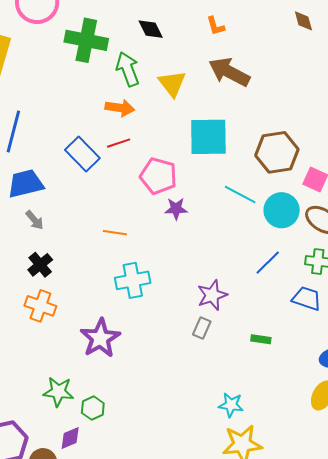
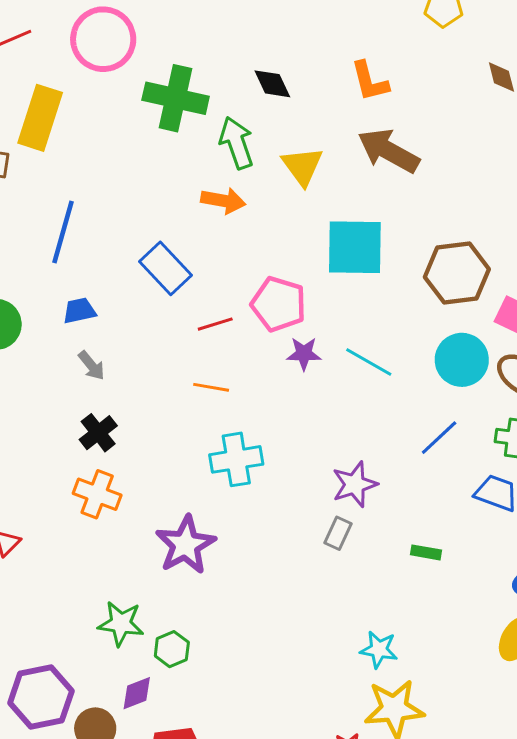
orange L-shape: (216, 26) -> (370, 81), size x1.4
red line: (119, 143) -> (215, 324), moved
blue trapezoid: (26, 184) -> (79, 311), size x0.6
cyan line: (240, 195) -> (369, 362), moved

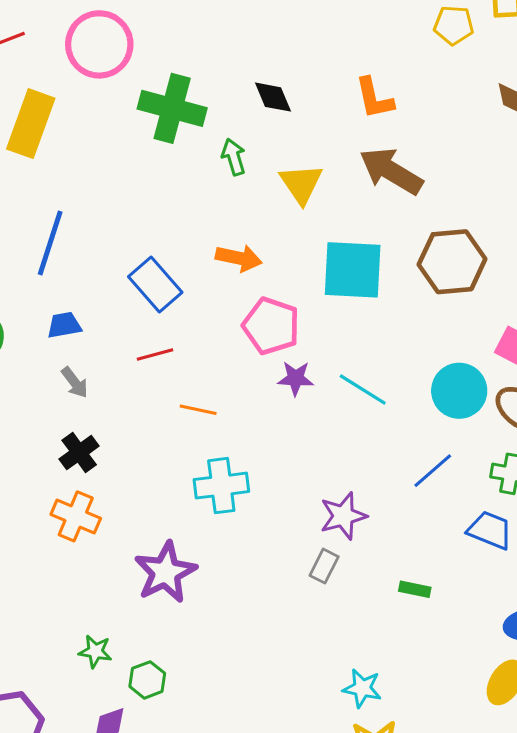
green arrow: (237, 143) -> (234, 157), size x0.7
orange arrow: (223, 201) -> (239, 258), moved
brown hexagon: (457, 273) -> (452, 262), moved
red line: (215, 324) -> (155, 355), moved
green star: (121, 623) -> (95, 651), size x0.7

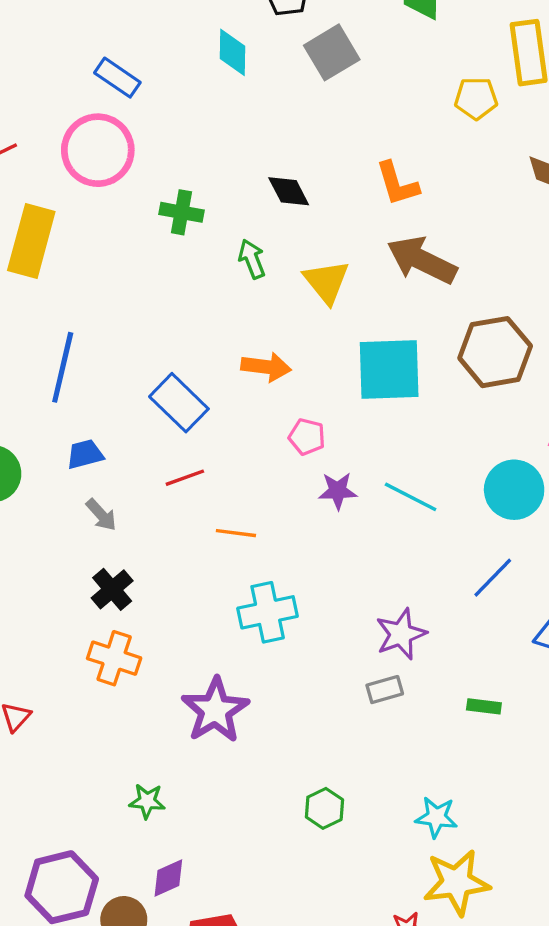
green cross: (172, 108) -> (181, 212), size x0.6
pink pentagon: (271, 326) -> (307, 437), size x0.6
gray rectangle: (324, 566) -> (385, 690), turned 52
green hexagon: (147, 680) -> (324, 808), moved

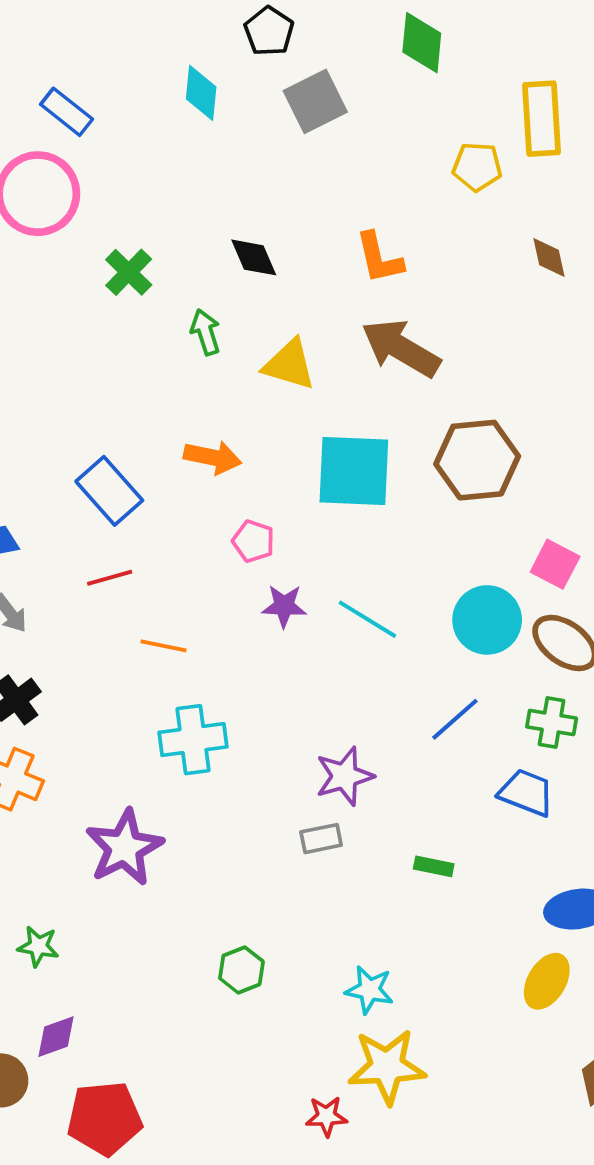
green cross: (181, 212) -> (129, 272), turned 30
yellow triangle: (326, 282) -> (289, 365), turned -39

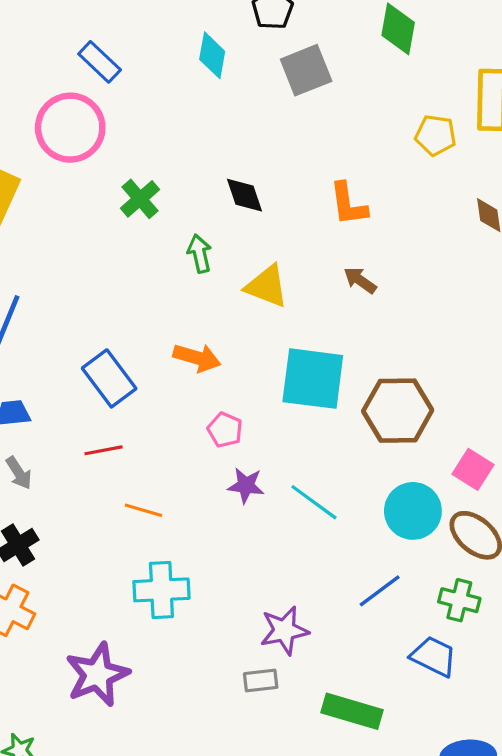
brown arrow: (401, 348) -> (360, 280), size x0.5
brown hexagon: (477, 460) -> (398, 411), moved
green rectangle: (434, 866) -> (352, 711), size x1.8

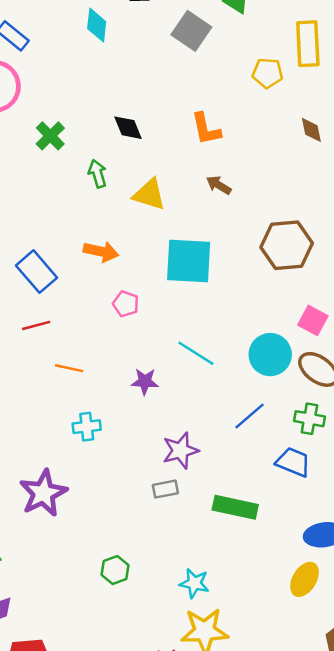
gray square: (306, 70) -> (191, 31), moved, turned -30
brown hexagon: (398, 411) -> (287, 245), moved
purple star: (246, 486) -> (145, 381), moved
cyan cross: (161, 590) -> (87, 427), size x0.7

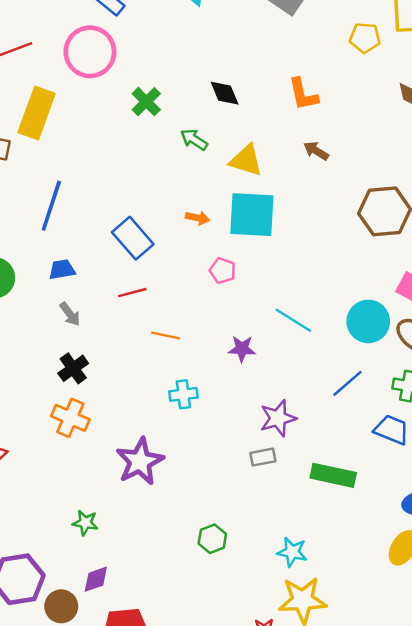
green arrow: (98, 174) -> (194, 139), turned -40
orange arrow: (101, 251) -> (198, 218), size x0.7
cyan square: (189, 261) -> (252, 215), moved

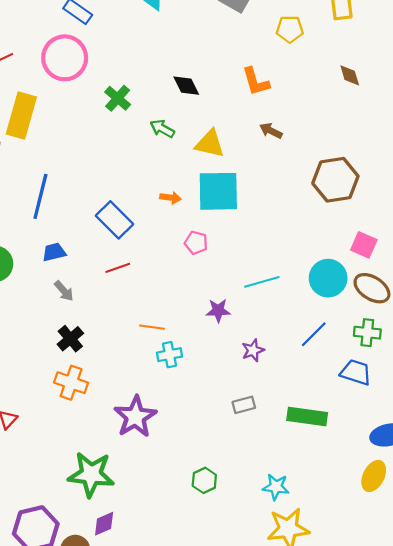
yellow pentagon: (365, 38) -> (290, 29), moved
cyan line: (293, 320) -> (262, 282), turned -44
orange line: (166, 335) -> (152, 327), moved
purple star: (278, 418) -> (253, 350), moved, size x0.7
green star: (85, 523) -> (91, 474), size x2.0

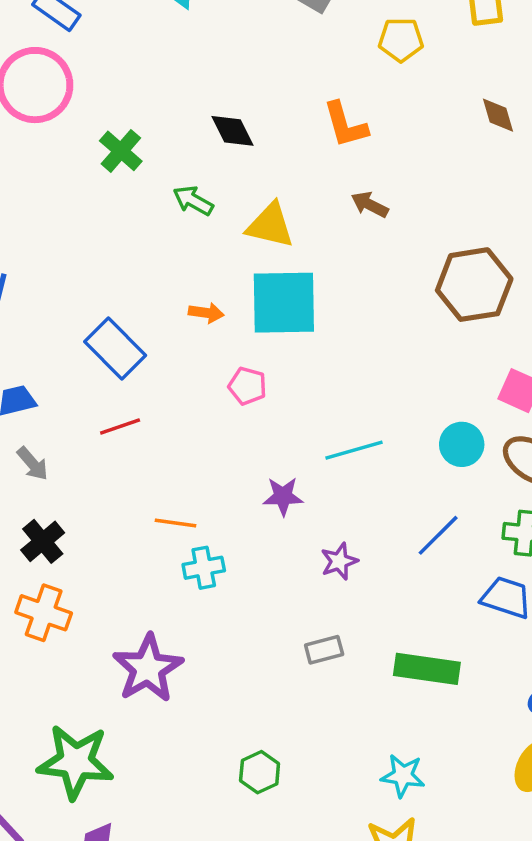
cyan circle: (328, 278) -> (462, 444), size x0.7
cyan star: (276, 487) -> (403, 776), moved

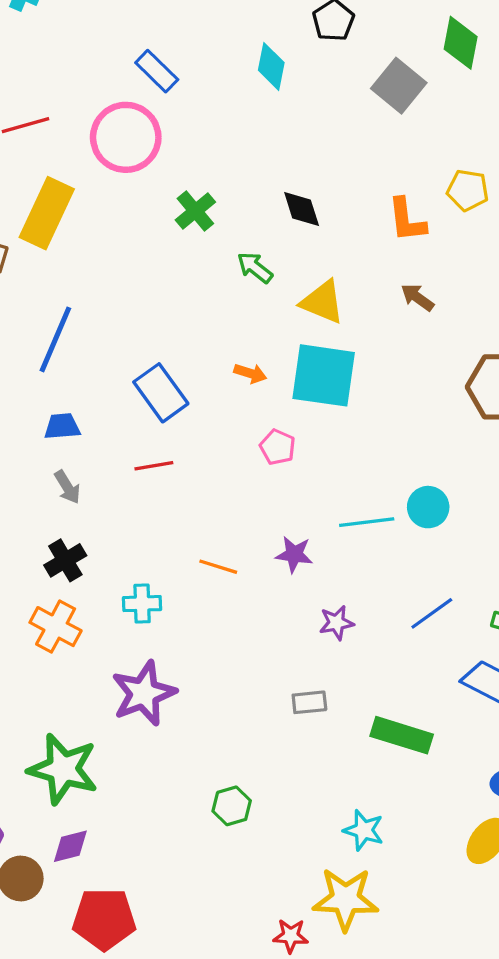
yellow pentagon: (401, 40) -> (468, 190), moved
cyan circle: (462, 444) -> (428, 507), moved
orange line: (175, 523) -> (218, 567), moved
cyan cross: (204, 568) -> (142, 604), moved

